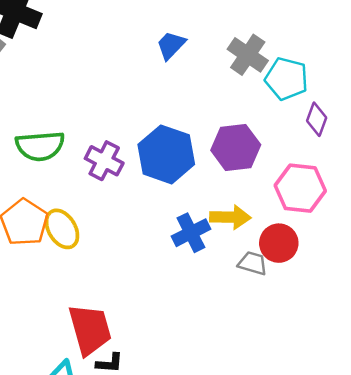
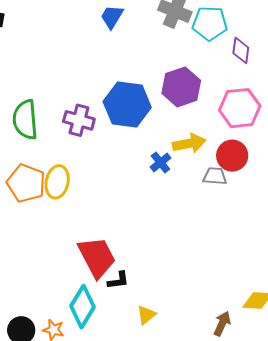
green semicircle: (40, 146) -> (25, 120), turned 102
yellow ellipse: (62, 229) -> (57, 182), turned 56
blue cross: (191, 233) -> (160, 162), size x0.7

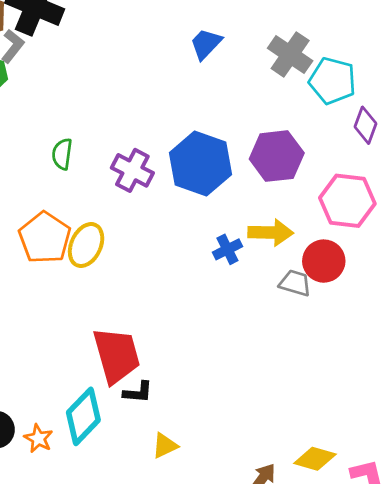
green semicircle: (25, 120) -> (62, 154), size x0.6

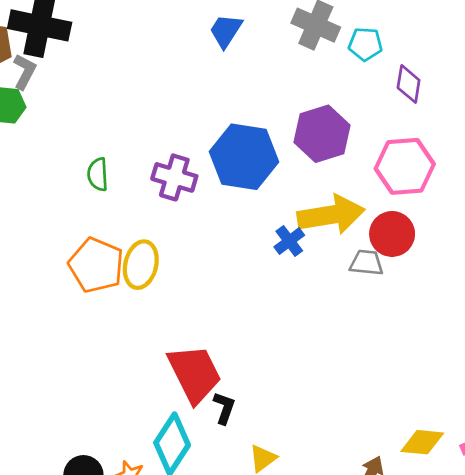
cyan pentagon: (333, 81) -> (365, 44), size x0.7
yellow arrow: (271, 233) -> (331, 215), size x1.4
black L-shape: (138, 392) -> (224, 408), turned -64

